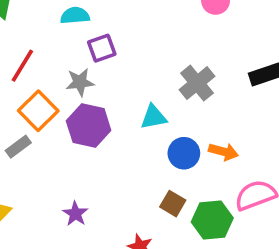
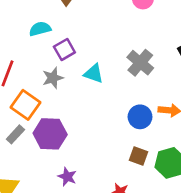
cyan triangle: (154, 117) -> (94, 74), moved, turned 40
purple hexagon: (89, 126) -> (50, 134), moved

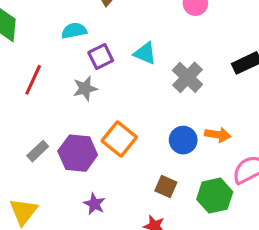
cyan triangle: (94, 74) -> (145, 53), moved
orange square: (26, 105) -> (119, 139), moved
brown square: (139, 156) -> (166, 187), moved

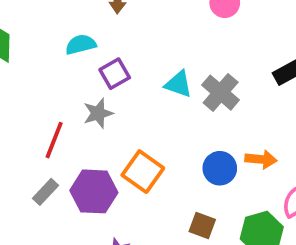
cyan triangle: (145, 53) -> (178, 84), moved
red line: (33, 80) -> (54, 140), moved

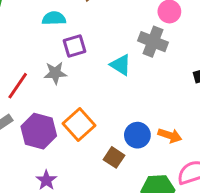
gray cross: (221, 93) -> (153, 42), moved, turned -32
brown square: (202, 225) -> (114, 157), moved

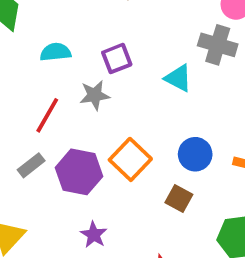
cyan semicircle: (54, 18) -> (55, 52), moved
blue circle: (137, 135) -> (195, 154), moved

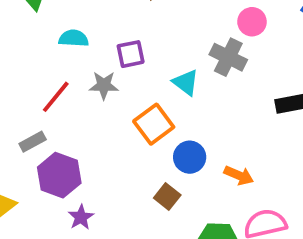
orange square: (130, 159) -> (154, 124), moved
purple hexagon: (79, 172) -> (59, 175), moved

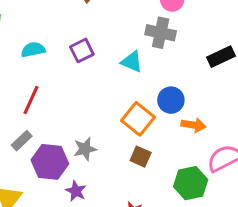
gray star: (104, 85) -> (85, 149), moved
orange square: (154, 124) -> (138, 119), moved
blue circle: (190, 157) -> (171, 100), moved

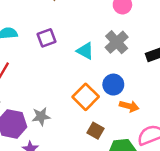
gray cross: (161, 33) -> (117, 42), moved, turned 30
brown square: (141, 157) -> (96, 131), moved

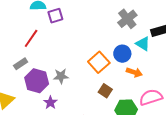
purple square: (47, 38) -> (55, 16), moved
cyan triangle: (85, 51) -> (143, 44), moved

